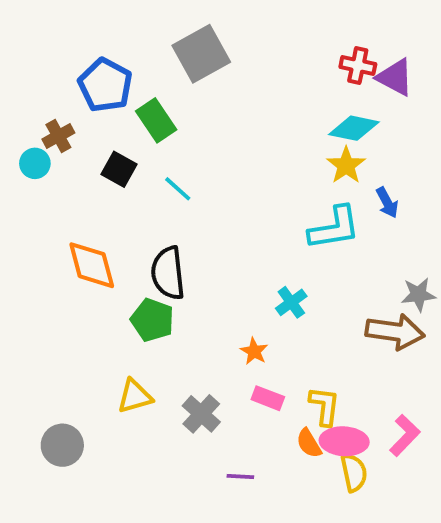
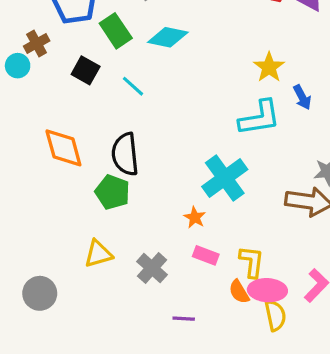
cyan diamond: (354, 128) -> (168, 37), moved
cyan cross: (291, 302) -> (225, 178), size x1.8

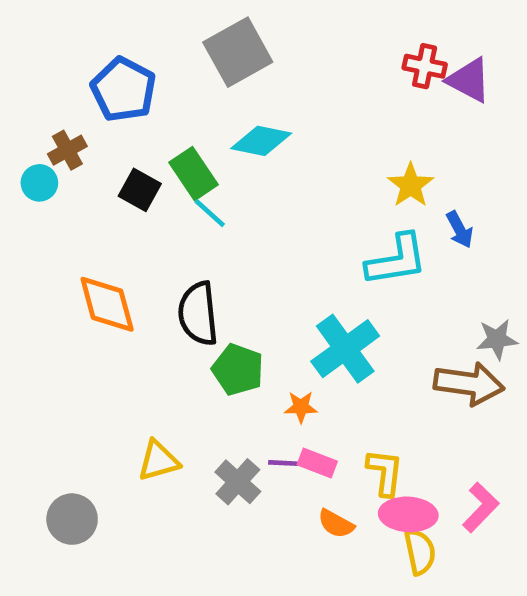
green rectangle: (116, 31) -> (193, 174), moved
green pentagon: (112, 192) -> (238, 370), moved
orange star: (195, 217) -> (301, 407), turned -30
orange semicircle: (239, 292) -> (336, 524), moved, turned -30
purple line: (184, 319) -> (285, 463), moved

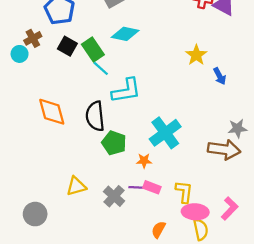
black square: (140, 190) -> (67, 46), moved
cyan L-shape: (397, 260) -> (126, 91), moved
orange semicircle: (336, 524) -> (158, 230), moved, turned 90

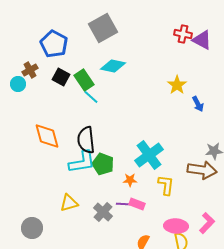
cyan L-shape: (126, 91) -> (82, 162), moved
yellow L-shape: (184, 192) -> (166, 185), moved

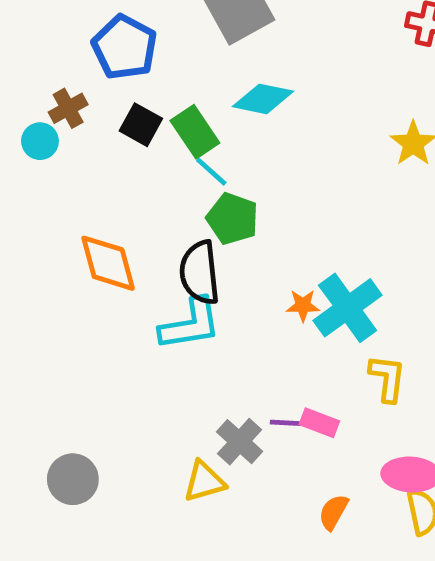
green pentagon: (103, 164) -> (232, 219), moved
orange star: (130, 180) -> (303, 305), moved
yellow triangle: (69, 203) -> (204, 482), moved

